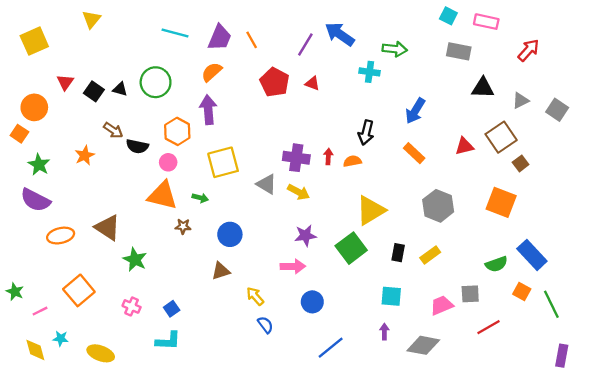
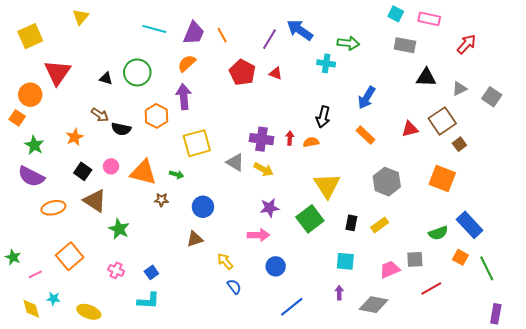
red triangle: (65, 82) -> (57, 72), size x1.8
black square: (94, 91) -> (83, 171), moved
pink circle: (168, 162) -> (111, 166), moved
yellow triangle: (371, 210) -> (327, 186), turned -32

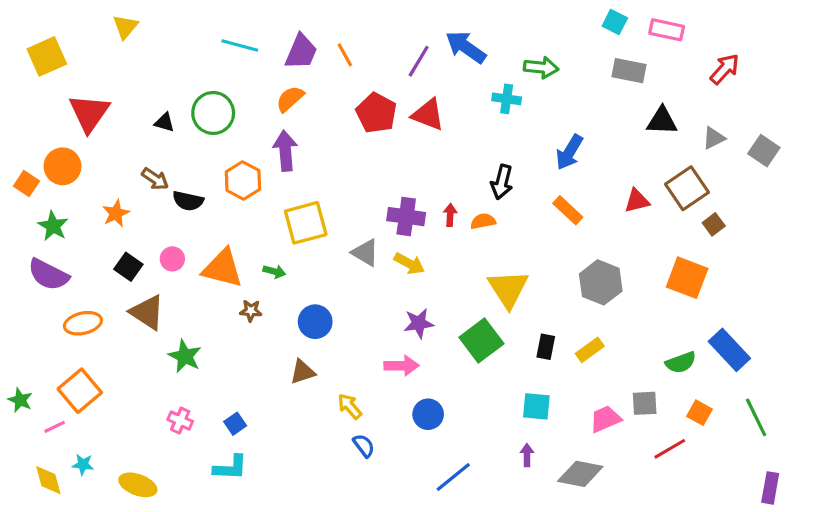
red triangle: (276, 73) -> (428, 115), size x1.6
orange circle: (30, 95) -> (63, 166), moved
orange square: (70, 256) -> (80, 391), moved
orange square: (460, 257) -> (700, 413), moved

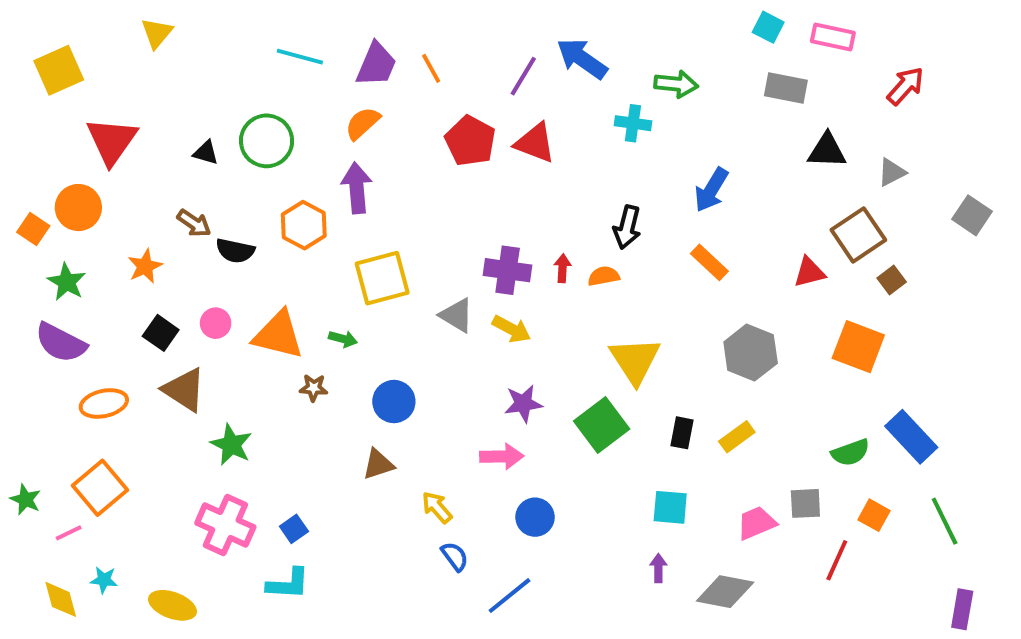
gray square: (764, 151) -> (972, 215), moved
red triangle: (637, 201) -> (809, 272), moved
pink cross: (180, 421) -> (225, 525), size x1.8
red line: (670, 449) -> (837, 560), turned -36
blue line: (453, 477) -> (510, 596), moved

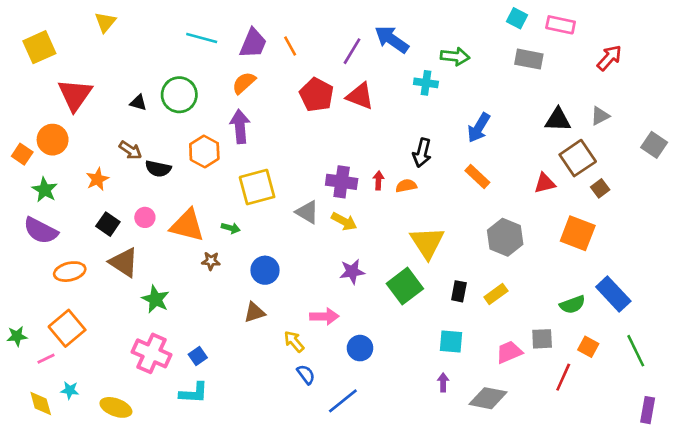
black triangle: (827, 151) -> (558, 120), moved
pink arrow: (502, 456) -> (324, 316), moved
green star: (25, 499) -> (17, 336), turned -30

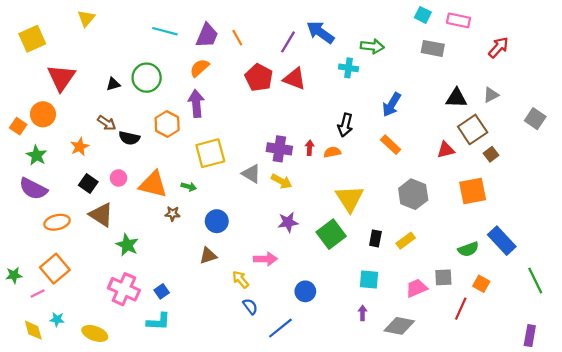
black triangle: (138, 103) -> (113, 84), turned -32
orange square: (578, 233) -> (473, 191), turned -32
blue circle: (360, 348) -> (305, 291), moved
green line: (636, 351) -> (535, 281), moved

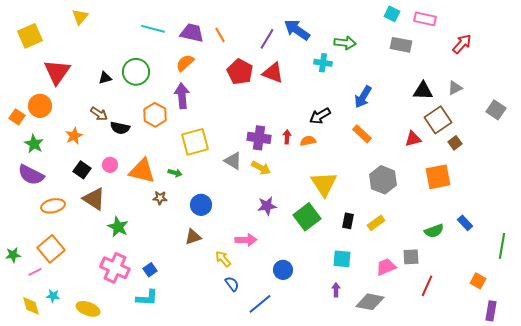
purple trapezoid: (207, 36) -> (192, 33), turned -100
black arrow: (345, 125) -> (320, 116), turned 45
blue rectangle: (502, 241) -> (465, 223), size x0.6
green line: (535, 281) -> (502, 246), moved, turned 35
orange square: (481, 284) -> (478, 281), moved

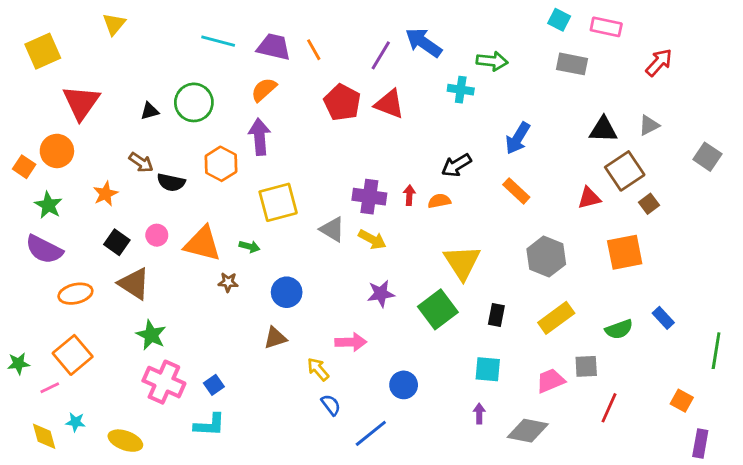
yellow rectangle: (376, 223) -> (556, 318), moved, size x1.4
green star: (118, 227) -> (151, 335), moved

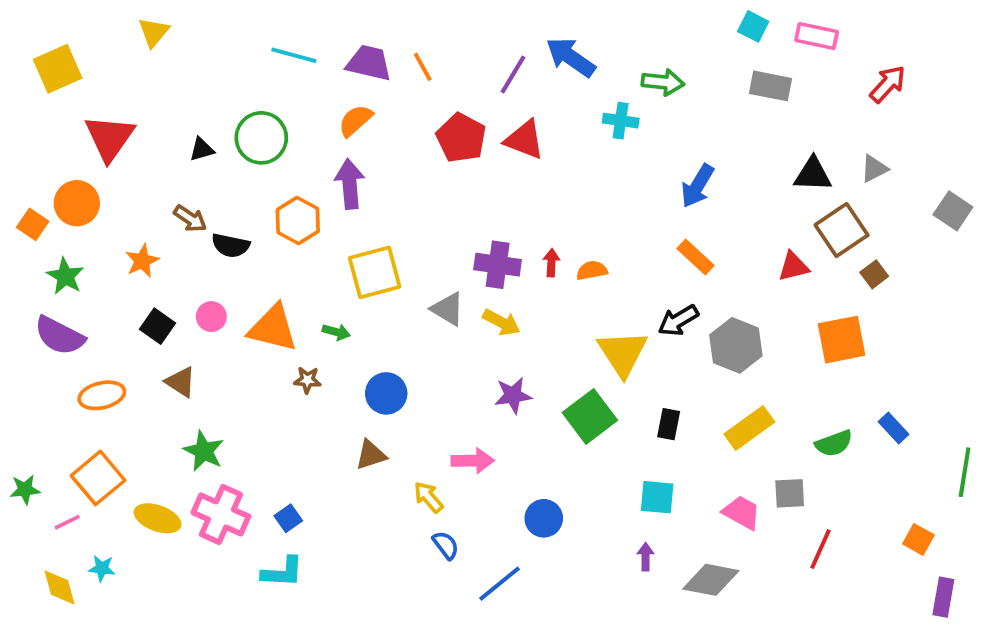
black arrow: (456, 165) -> (678, 320), moved
brown triangle: (134, 284) -> (181, 382), size x0.7
pink trapezoid: (551, 381) -> (742, 513), turned 52
yellow ellipse: (125, 441) -> (158, 518), moved

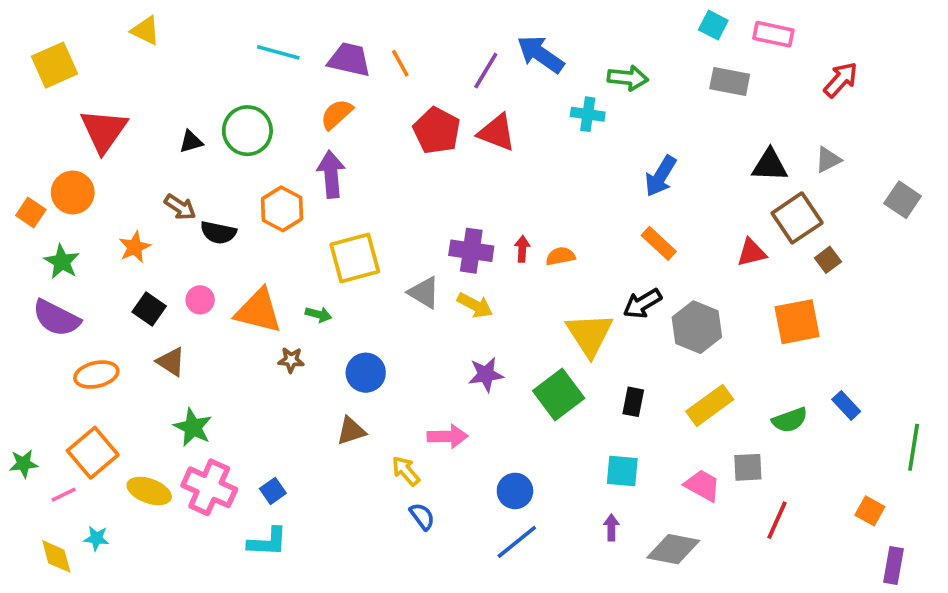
yellow triangle: (154, 32) -> (146, 31), turned -44
blue line: (500, 584) -> (517, 542), moved

